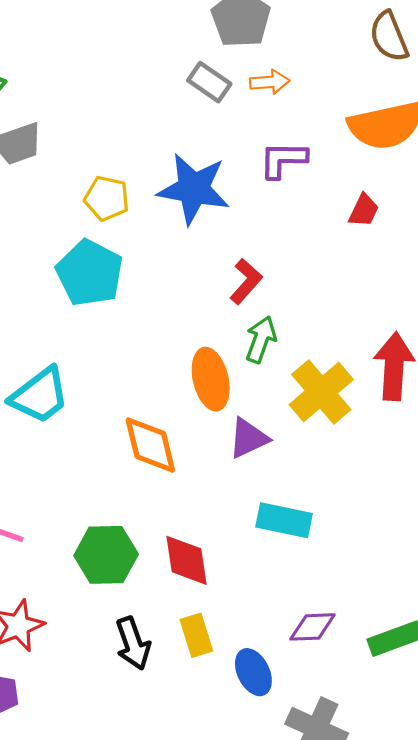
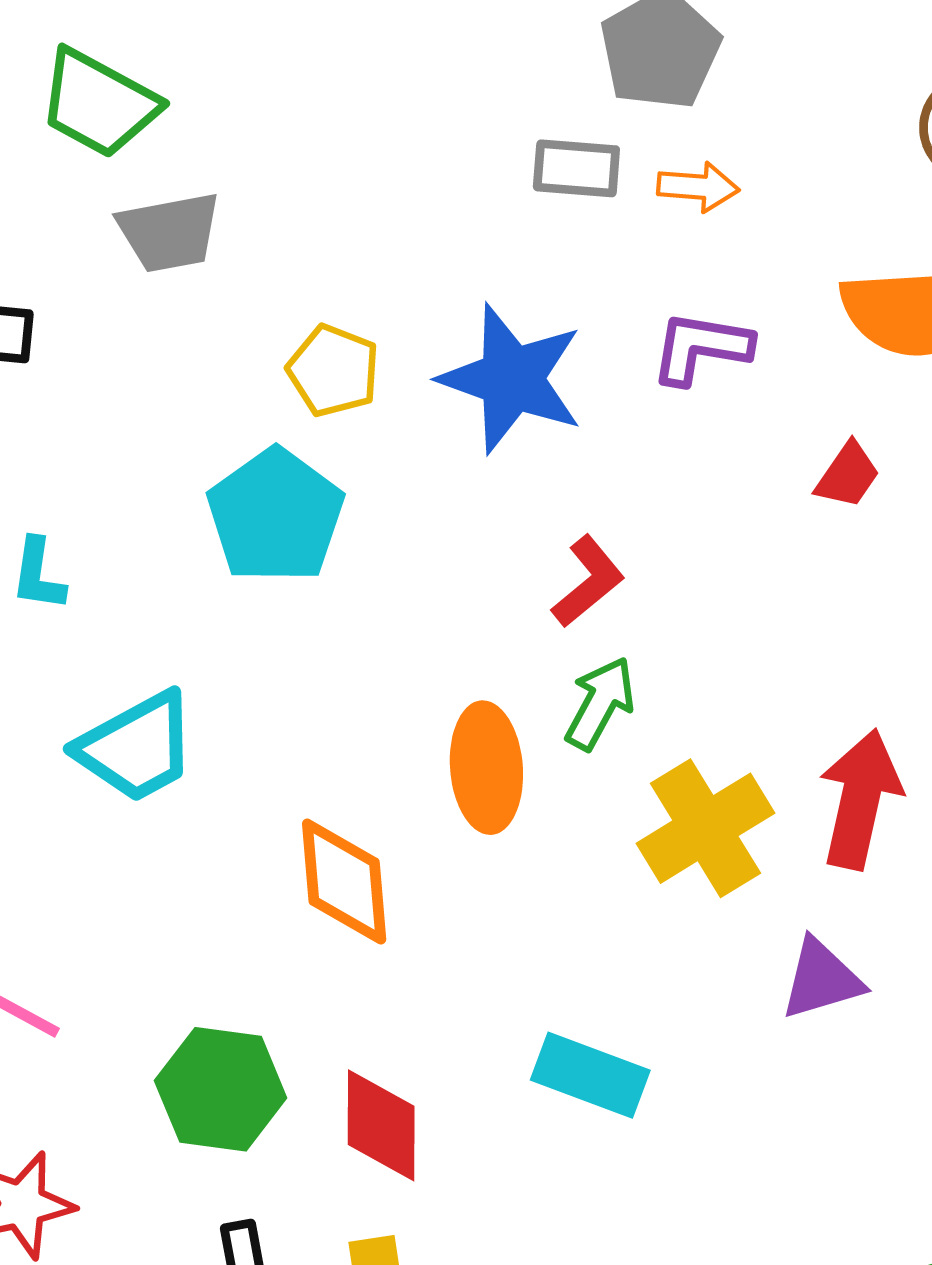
gray rectangle: (209, 82) -> (576, 168), turned -39
purple triangle: (248, 438) -> (822, 979), moved

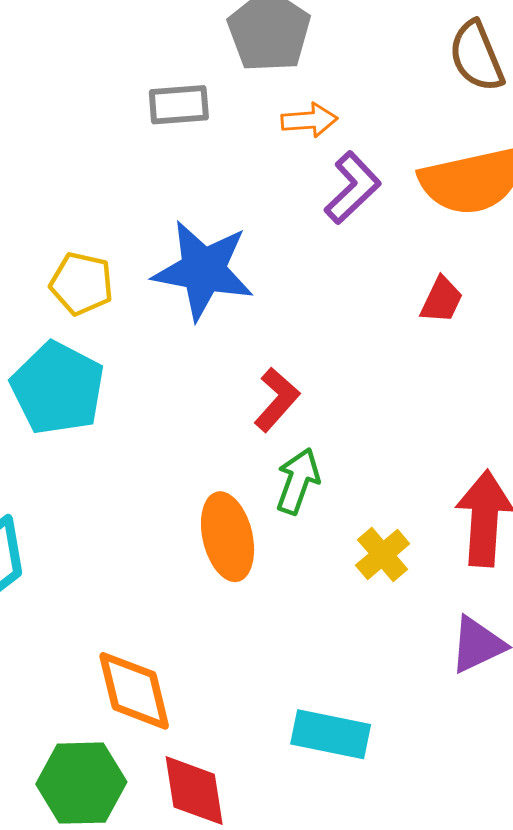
gray rectangle: (576, 168) -> (179, 105), moved
purple L-shape: (701, 348) -> (353, 188), moved, turned 136
yellow cross: (705, 828) -> (383, 555), size x0.6
orange diamond: (344, 882) -> (134, 691), moved

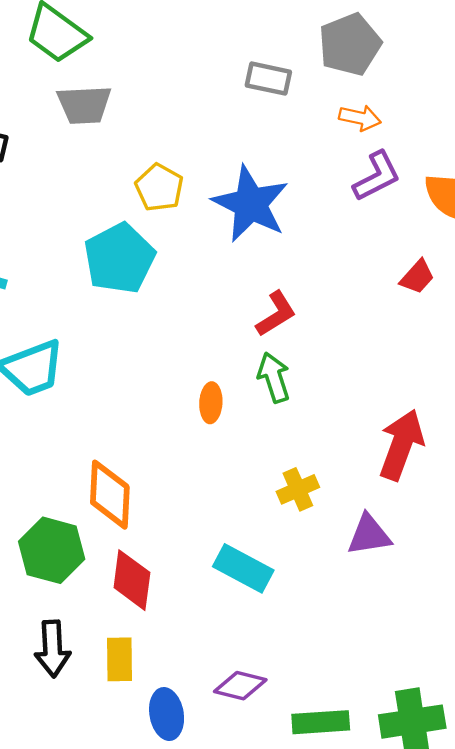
green arrow: (298, 481) -> (274, 377), turned -54
orange ellipse: (228, 537) -> (211, 403), size x0.6
yellow cross: (383, 555) -> (298, 489), moved

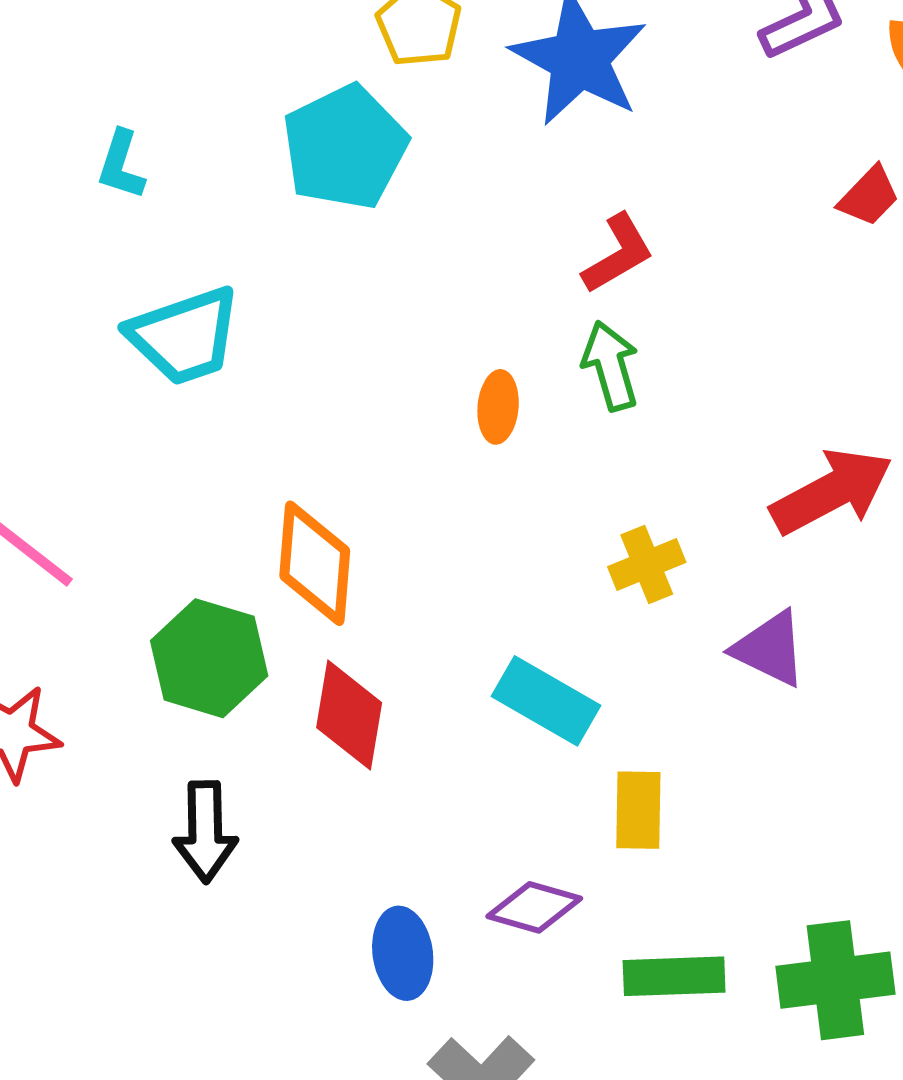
red arrow: (401, 445) -> (832, 491), turned 40
purple triangle: (369, 535) -> (770, 649), turned 33
yellow rectangle: (120, 659) -> (638, 810), moved

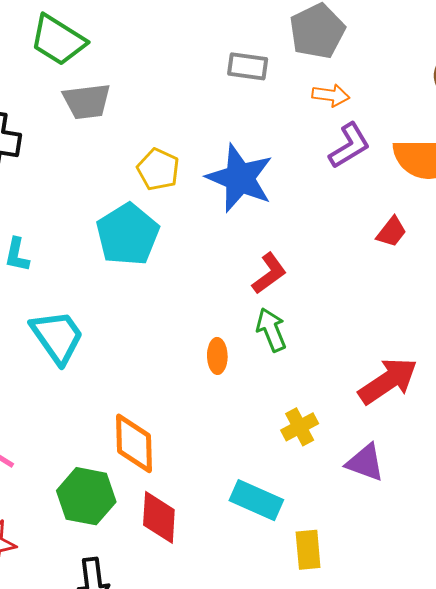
cyan trapezoid: (184, 336) -> (57, 337), turned -100

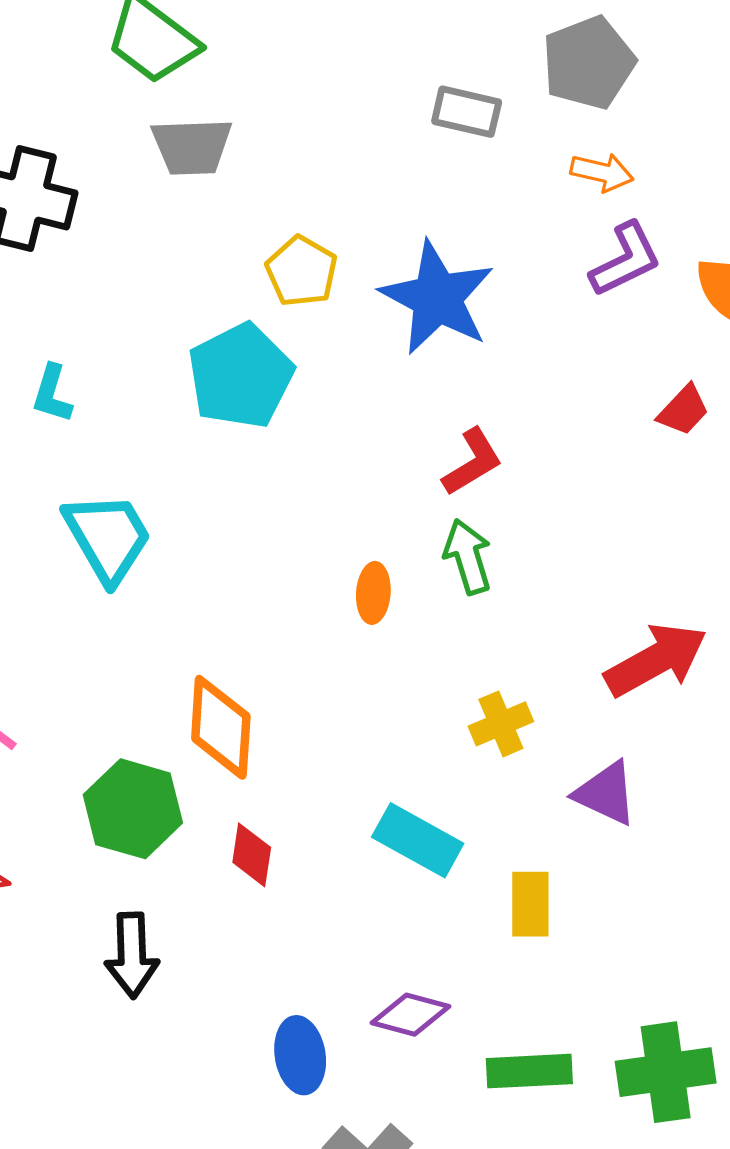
red diamond: (159, 517) -> (252, 855), size x0.7
yellow rectangle: (308, 550) -> (530, 904), moved

